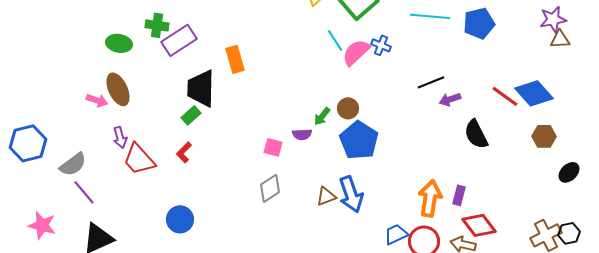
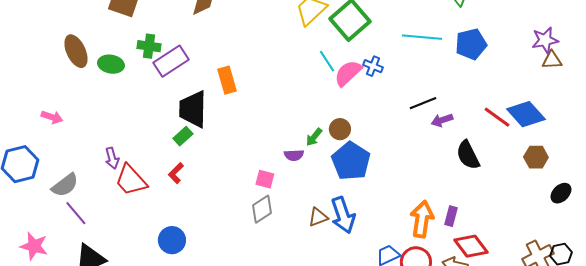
brown ellipse: (118, 89) -> (76, 51), moved
pink arrow: (97, 100) -> (52, 117), moved
pink square: (273, 147) -> (265, 179), moved

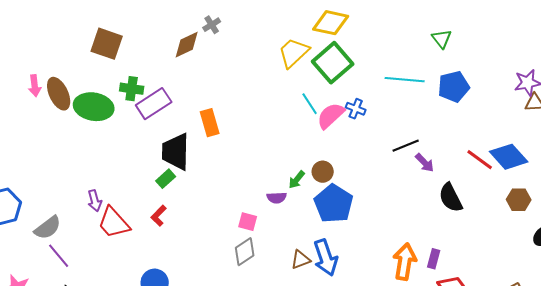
green ellipse: (111, 64) -> (94, 107), size x1.5
pink arrow: (52, 117) -> (35, 86), moved, turned 65
purple arrow: (442, 120) -> (425, 163), turned -115

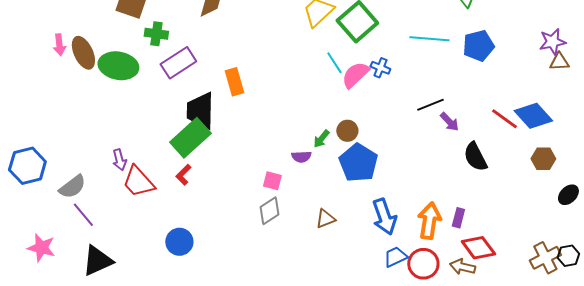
green cross: (132, 89) -> (156, 34), moved
green rectangle: (166, 179) -> (190, 138), size x2.0
blue arrow: (326, 258) -> (384, 217), moved

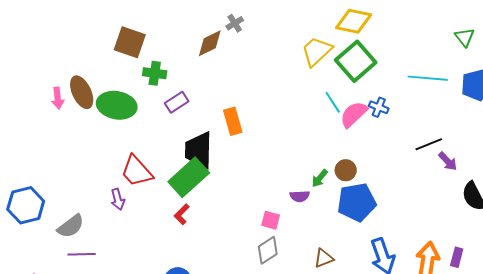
pink arrow: (59, 45) -> (58, 98), moved
purple rectangle: (178, 63) -> (177, 102), size x0.7
blue pentagon: (358, 163) -> (357, 202), turned 30
red trapezoid: (138, 182) -> (137, 171), moved
purple line: (83, 215) -> (82, 254), turned -52

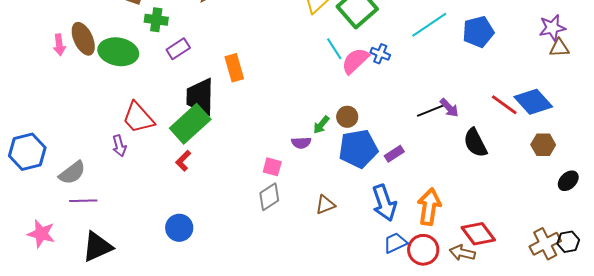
cyan line: (428, 78) -> (429, 25), turned -39
black line: (429, 144) -> (430, 111), moved
purple rectangle: (457, 257) -> (394, 154), moved, turned 42

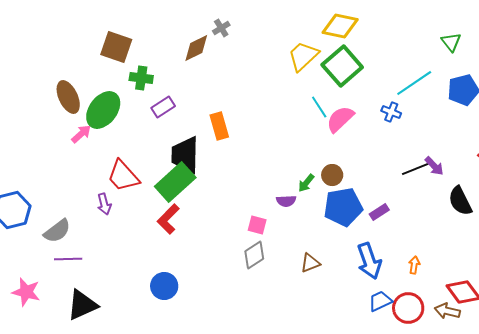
pink arrow: (59, 45) -> (81, 134), moved, turned -125
green ellipse: (118, 52) -> (103, 110), turned -63
blue cross: (380, 54) -> (391, 112), moved
red L-shape: (183, 161) -> (168, 219), size x1.4
orange arrow: (429, 207) -> (414, 265), size x0.5

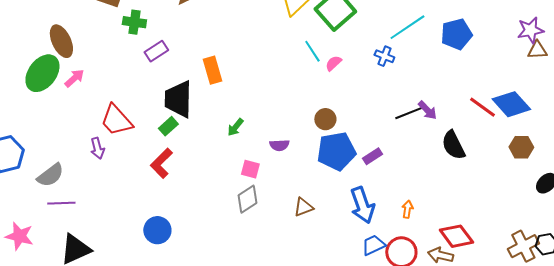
green ellipse: (103, 110) -> (42, 73), moved
pink semicircle: (340, 119) -> (333, 63), size x0.6
green rectangle: (175, 182) -> (168, 126), size x0.5
green arrow: (306, 183) -> (235, 127), moved

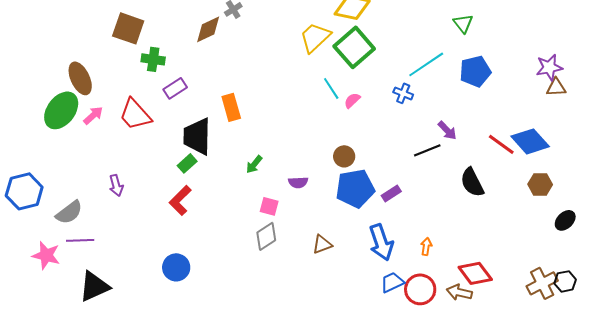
purple arrow: (427, 110) -> (447, 130), moved
red trapezoid: (116, 120) -> (135, 114), moved
pink star: (19, 236) -> (46, 255), moved

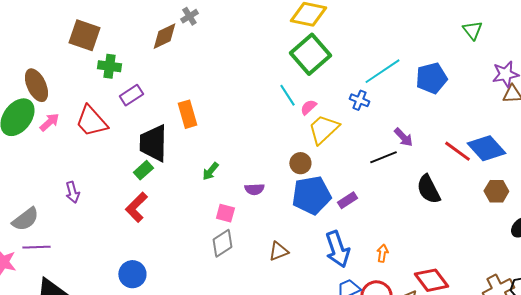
green triangle: (463, 23) -> (472, 30), moved
yellow trapezoid: (315, 37) -> (323, 129), moved

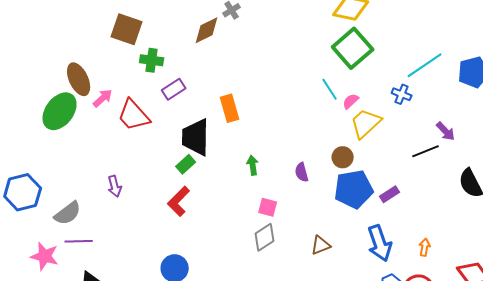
pink arrow: (49, 122) -> (103, 98), moved
green arrow: (210, 171) -> (253, 165), turned 132
purple semicircle: (254, 189) -> (302, 172), moved, turned 78

